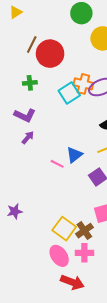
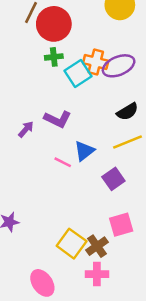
green cross: (30, 83) -> (54, 57), moved
purple L-shape: (25, 115) -> (58, 119), moved
pink ellipse: (59, 256) -> (42, 283), moved

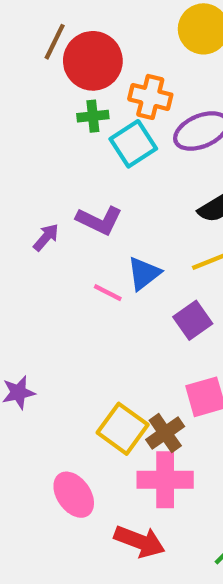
orange cross: (96, 62) -> (150, 97), moved
pink cross: (97, 274) -> (165, 480), size x1.4

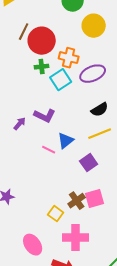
yellow square: (123, 429) -> (56, 214), size x0.7
brown cross: (165, 433) -> (77, 201), moved

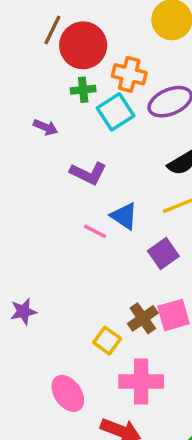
purple arrow: (20, 124) -> (46, 127), moved, turned 72
blue triangle: (66, 141) -> (124, 216), turned -48

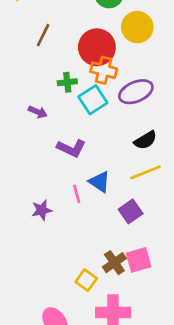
red circle: (83, 45) -> (97, 47), moved
pink line: (95, 231) -> (77, 194), turned 48
purple star: (23, 312) -> (42, 210), moved

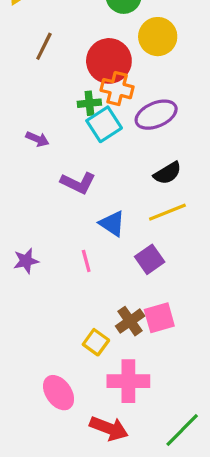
green cross: (67, 82) -> (89, 103), moved
pink line: (77, 194) -> (86, 261), moved
purple star: (42, 210) -> (26, 261), moved

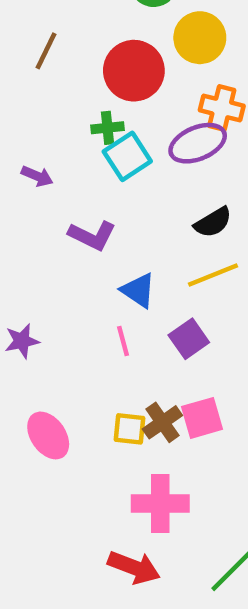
orange cross: (117, 89) -> (222, 108), moved
pink line: (86, 261) -> (123, 341), moved
yellow square: (96, 342) -> (129, 429), moved, turned -30
pink ellipse: (59, 393) -> (48, 435), moved

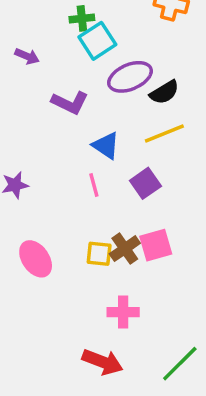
purple ellipse: (198, 143) -> (130, 77), moved
pink cross: (160, 504) -> (123, 312), size x0.7

